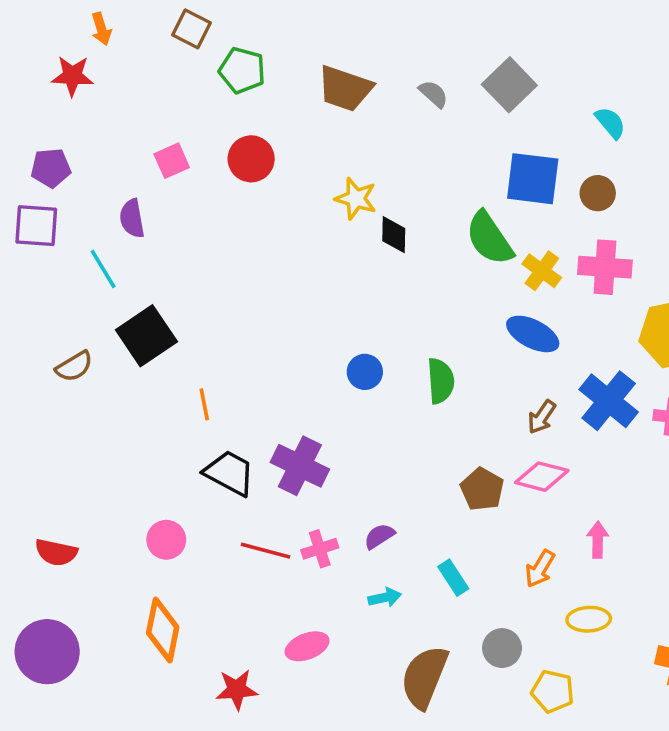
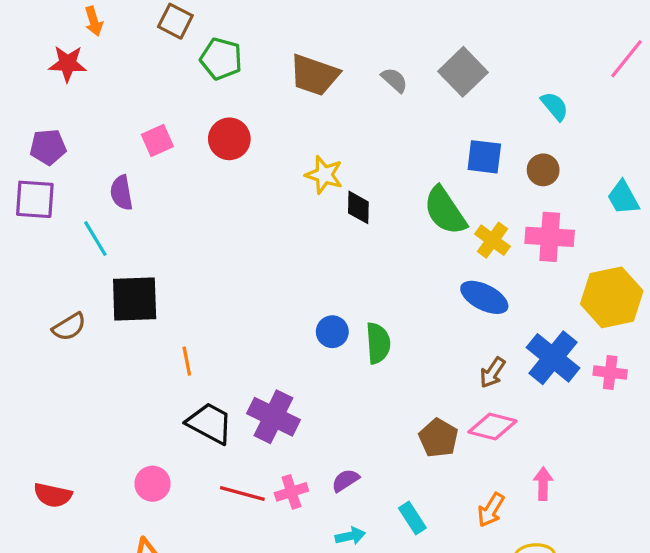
blue square: (533, 179) -> (484, 157), size x0.7
black square: (146, 336) -> (135, 299), turned 32
green semicircle: (441, 381) -> (378, 343), moved

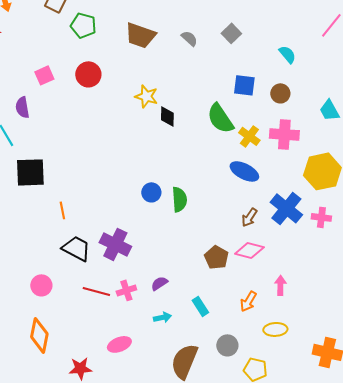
gray square: (463, 72) -> (231, 33), size x0.7

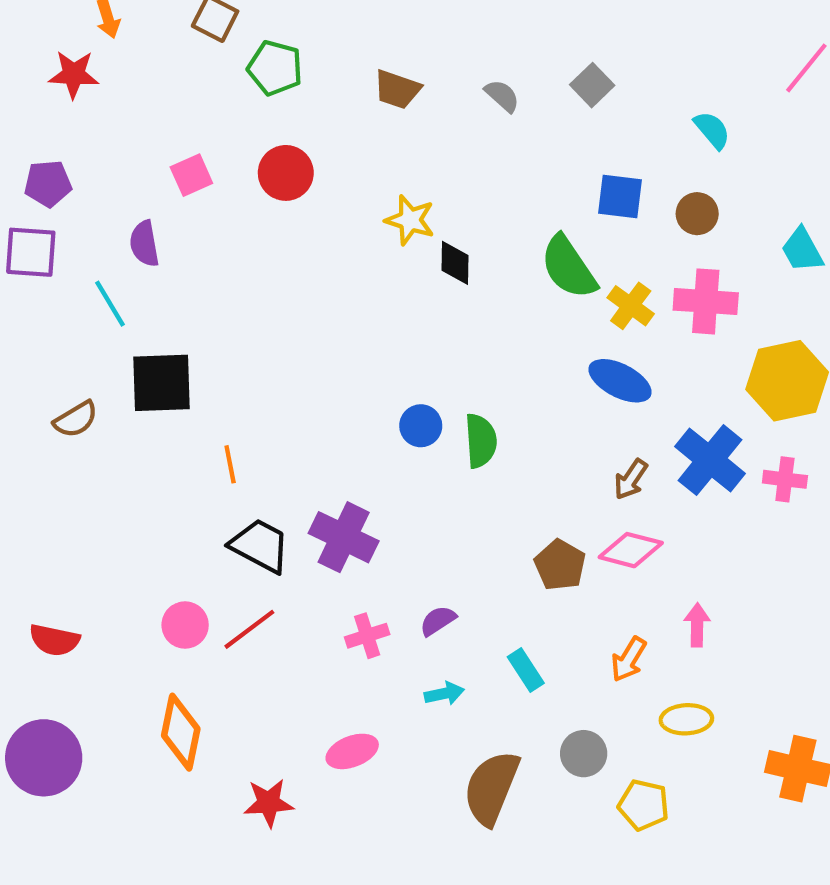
brown trapezoid: (140, 35) -> (397, 89), size x0.7
red line: (96, 291) -> (249, 629), moved, turned -52

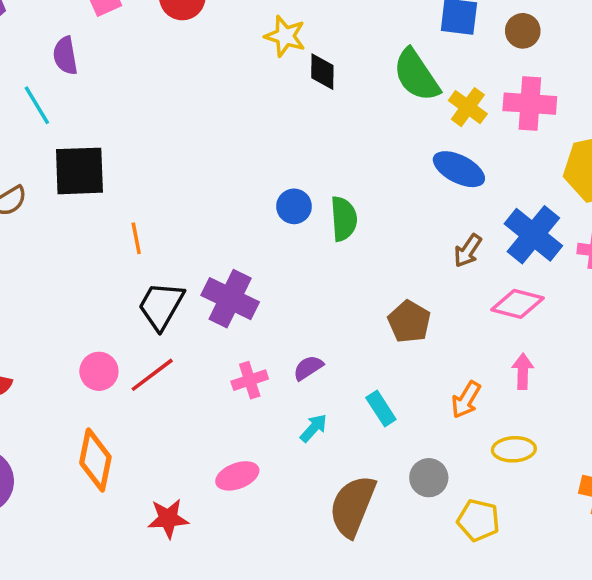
black trapezoid: (260, 546) -> (161, 306), turned -88
pink diamond: (631, 550) -> (517, 304), moved
cyan arrow: (444, 694) -> (314, 428), turned -36

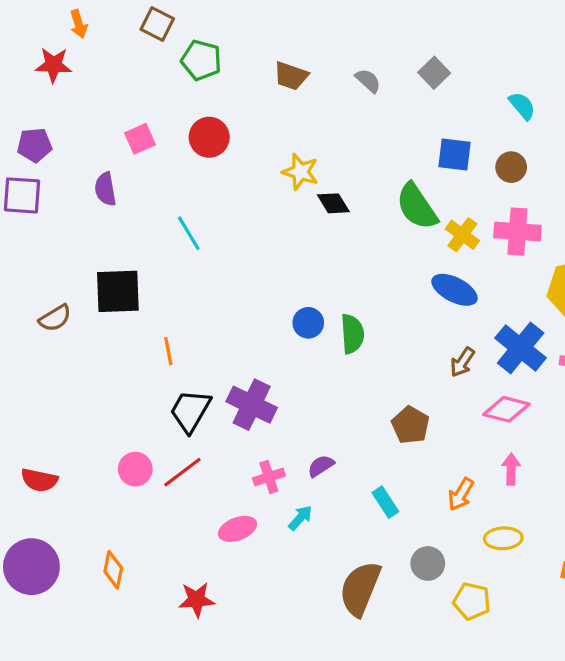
black diamond: (322, 72) -> (333, 203), turned -32
cyan line: (37, 105) -> (189, 233), moved
cyan arrow: (314, 428) -> (300, 518), moved
orange diamond: (95, 460) -> (113, 570), moved, size x0.7
pink ellipse: (237, 476) -> (237, 529), moved

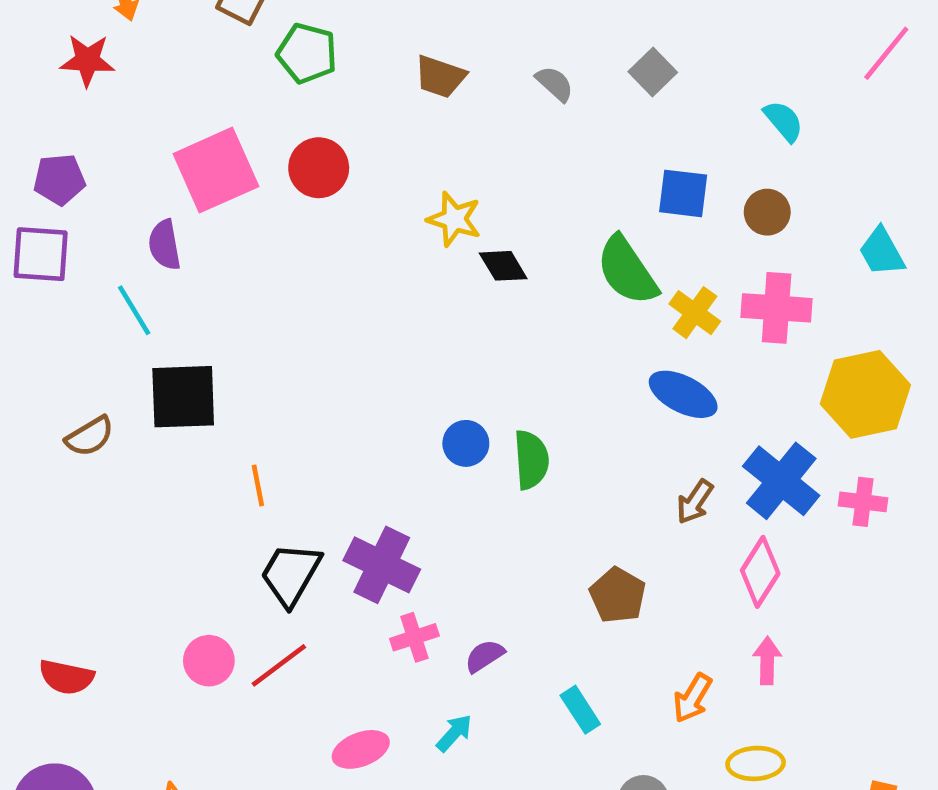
pink square: (140, 139) -> (216, 170), size x1.8
cyan line: (189, 233) -> (134, 310), moved
pink diamond: (506, 409) -> (760, 572), turned -72
pink cross: (269, 477) -> (414, 637), moved

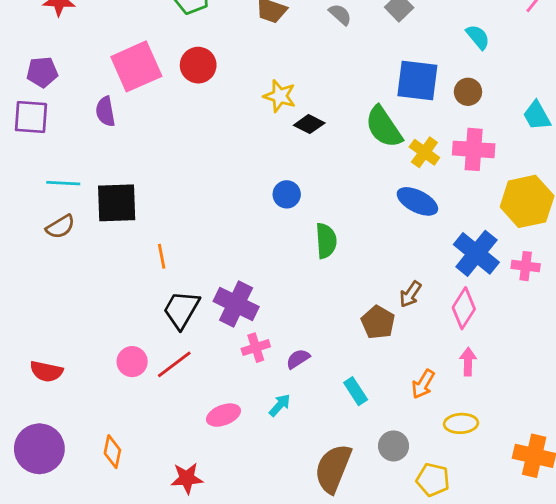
blue square: (683, 193) -> (417, 81), size x1.4
black diamond: (503, 266) -> (309, 124), turned -32
cyan line: (134, 310) -> (63, 183), moved, turned -56
blue circle: (466, 443) -> (287, 194), moved
brown arrow: (695, 502) -> (410, 294), moved

